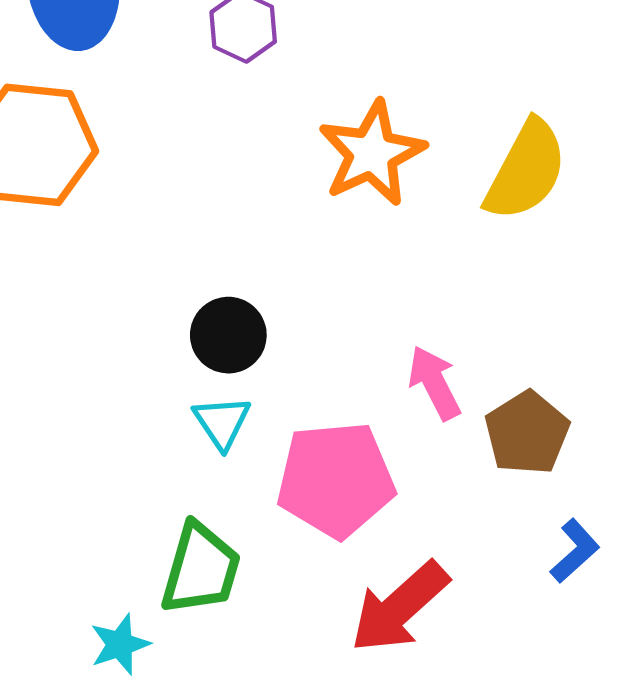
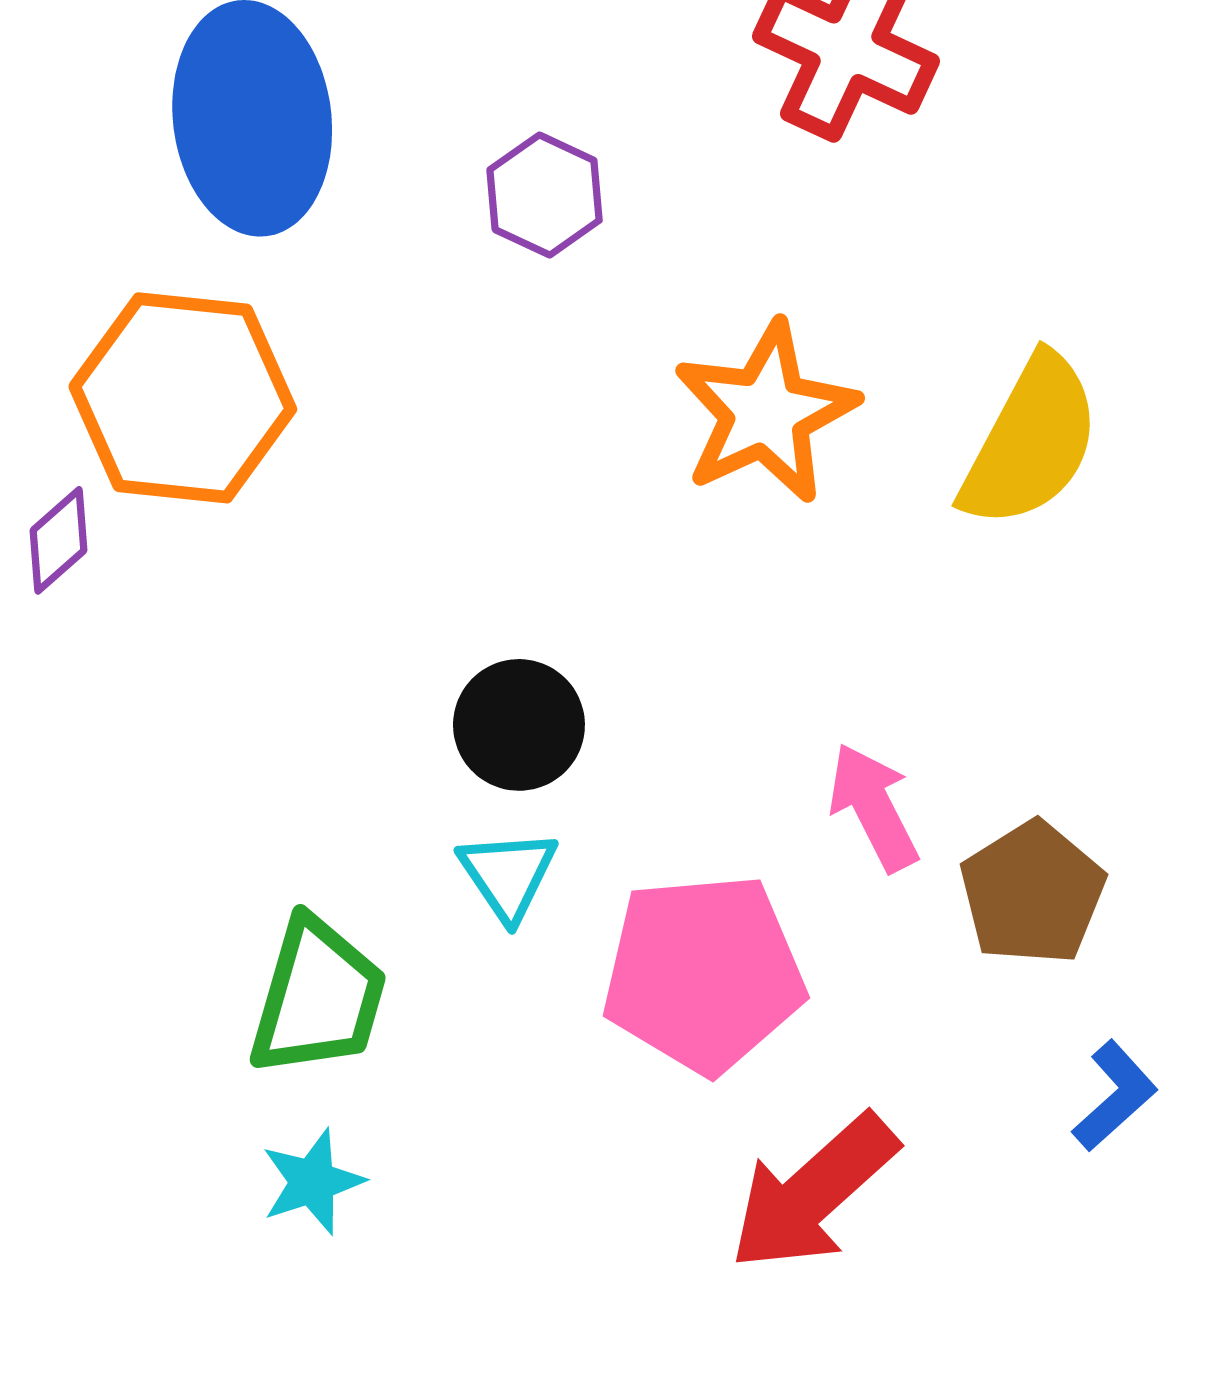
green trapezoid: (201, 569) -> (318, 997), moved
cyan star: (120, 644) -> (313, 1182), moved

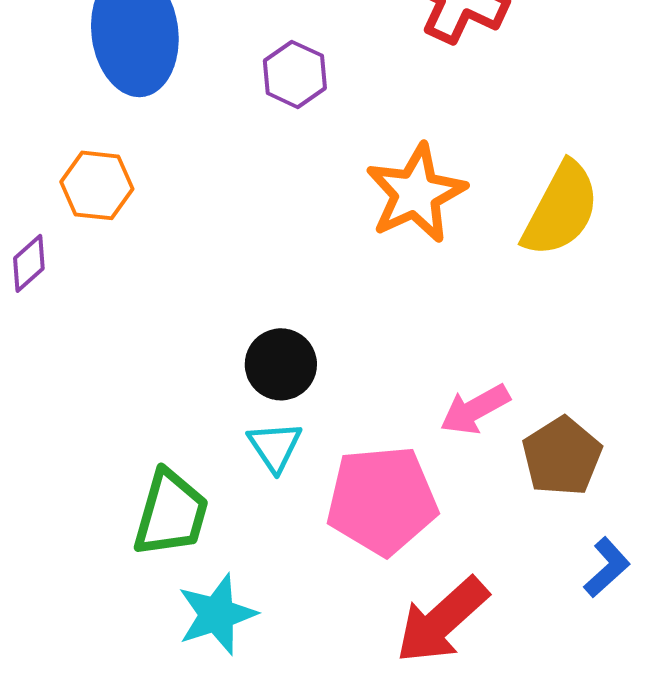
orange hexagon: (183, 398) -> (97, 185), size x0.6
pink arrow: (873, 807) -> (475, 409), turned -92
cyan star: (313, 1182) -> (217, 614), moved, size x1.4

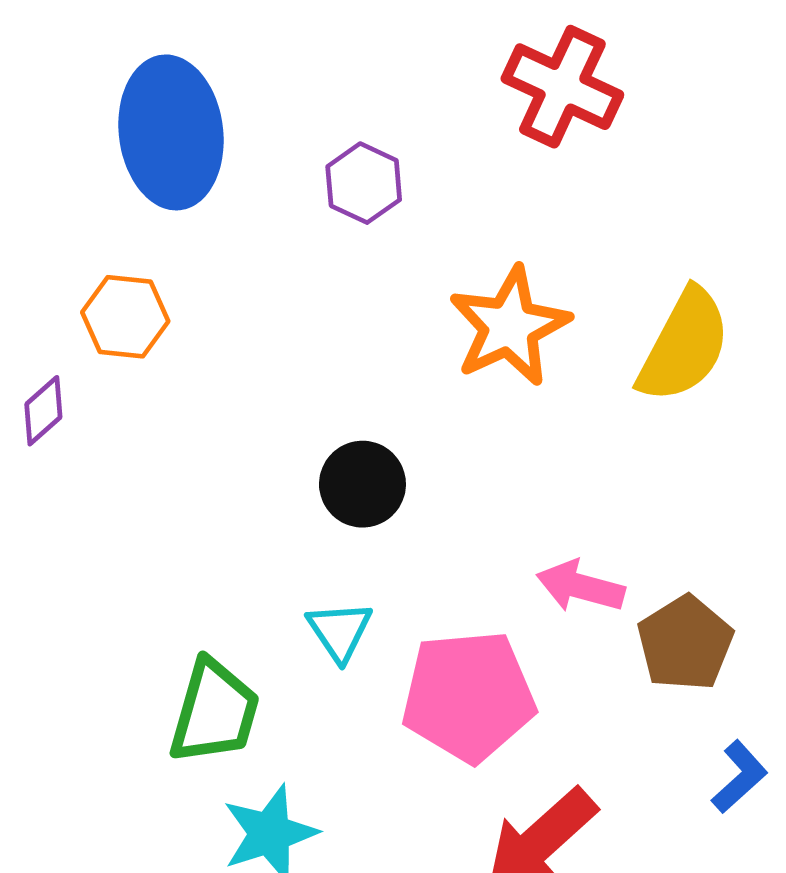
black circle: (281, 364) -> (362, 484), moved
pink arrow: (475, 409) -> (580, 586), turned 44

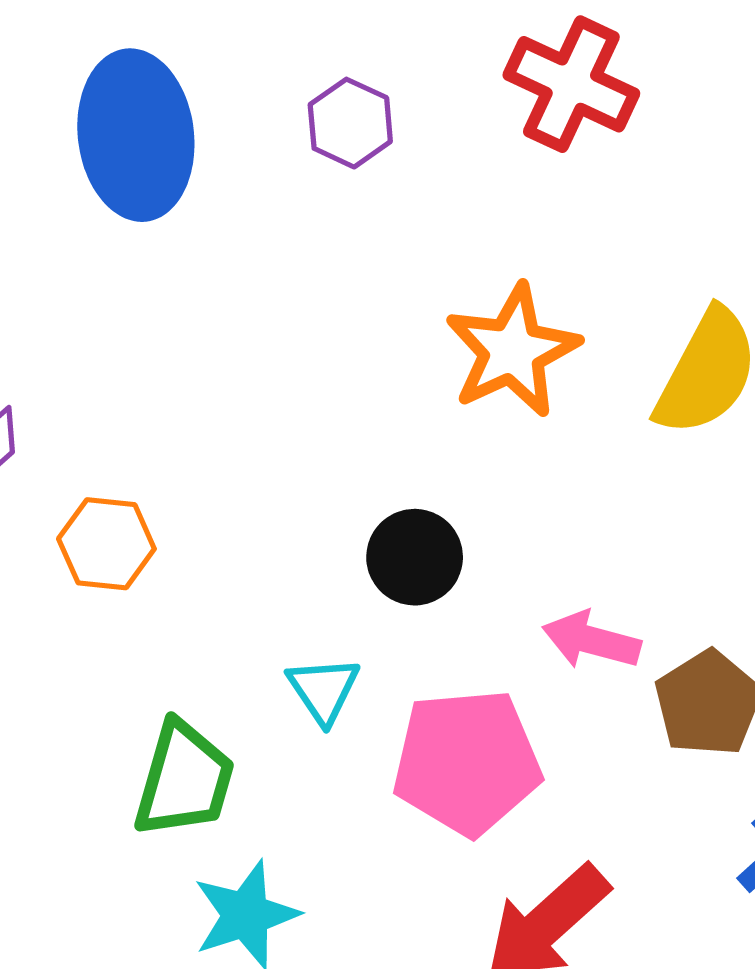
purple hexagon: (364, 183) -> (350, 123), moved
orange hexagon: (125, 317) -> (106, 544), moved
black circle: (362, 484) -> (415, 557), moved

